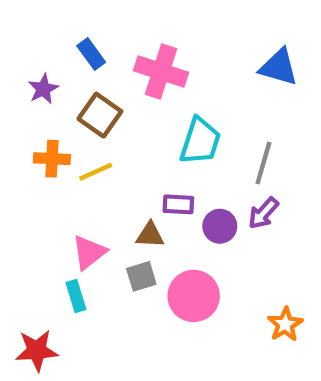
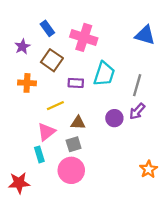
yellow line: (96, 172) -> (55, 106), moved
purple rectangle: (178, 204) -> (76, 83), moved
pink circle: (194, 296) -> (71, 170), moved

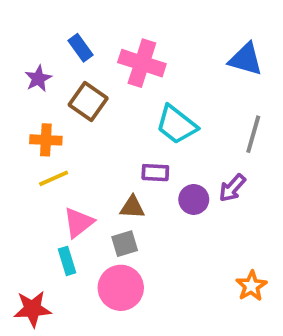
cyan trapezoid: (104, 74) -> (176, 125), turned 110
purple rectangle: (76, 83) -> (155, 173), moved
gray line: (137, 85) -> (253, 134), moved
yellow line: (55, 106) -> (54, 178), moved

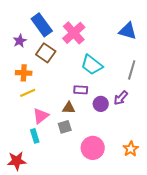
blue rectangle: (80, 48) -> (42, 25), size x1.6
pink cross: (142, 63) -> (74, 33), turned 30
pink circle: (121, 288) -> (93, 148), moved

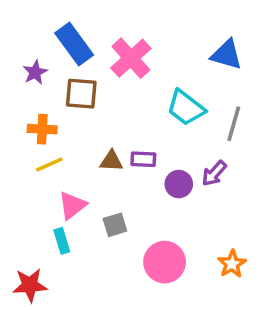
brown square: (46, 53) -> (81, 94), turned -30
cyan trapezoid: (92, 65) -> (186, 108), moved
brown triangle: (69, 108) -> (111, 161), moved

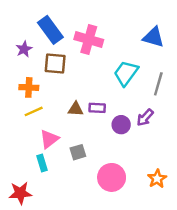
pink cross: (131, 58) -> (89, 40), turned -32
cyan trapezoid: (186, 108) -> (126, 73), turned 88

